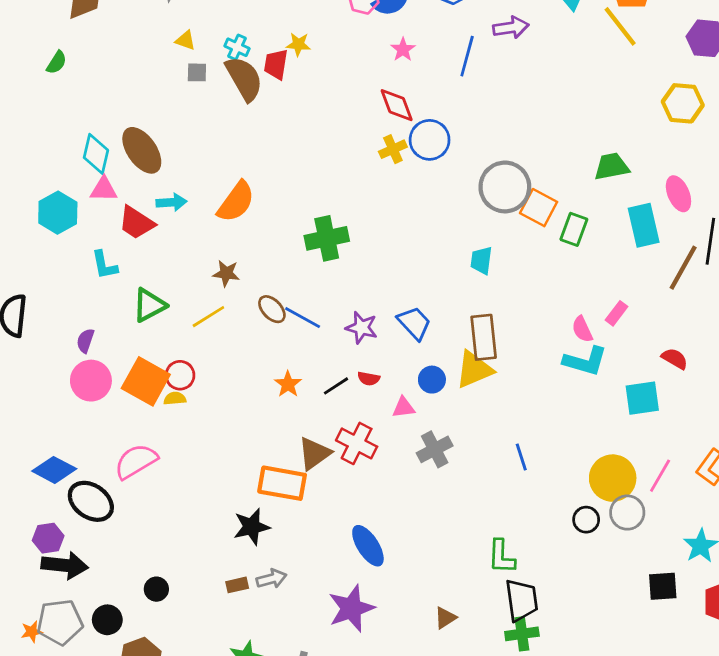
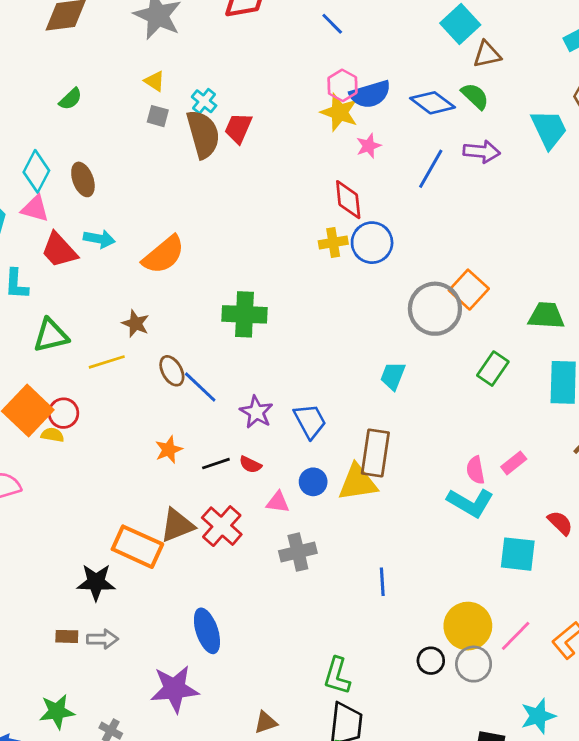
yellow star: (298, 44) -> (339, 112), moved, size x1.5
green semicircle: (57, 62) -> (71, 99), moved
brown ellipse: (142, 150) -> (83, 179), size x0.7
orange square: (539, 208) -> (469, 290), moved

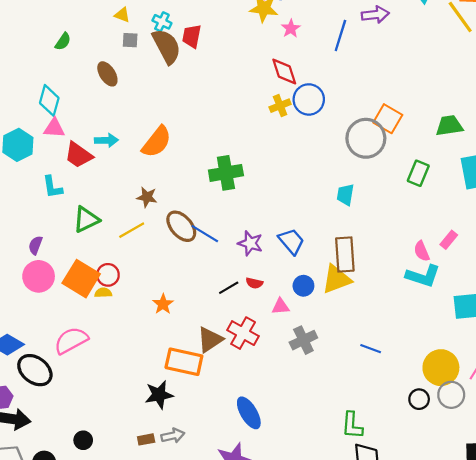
brown ellipse: (83, 179) -> (107, 74), moved
brown ellipse: (172, 371) -> (181, 226), size x1.4
orange star: (169, 450) -> (163, 304), moved
blue line: (382, 582) -> (371, 349), turned -54

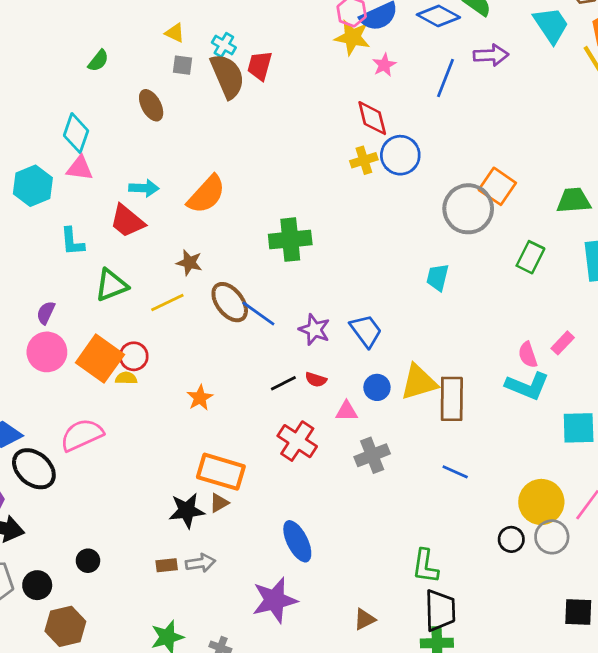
red trapezoid: (79, 155) -> (127, 221), moved
brown rectangle: (345, 254) -> (452, 399), moved
brown triangle: (210, 340) -> (219, 503), moved, size x0.6

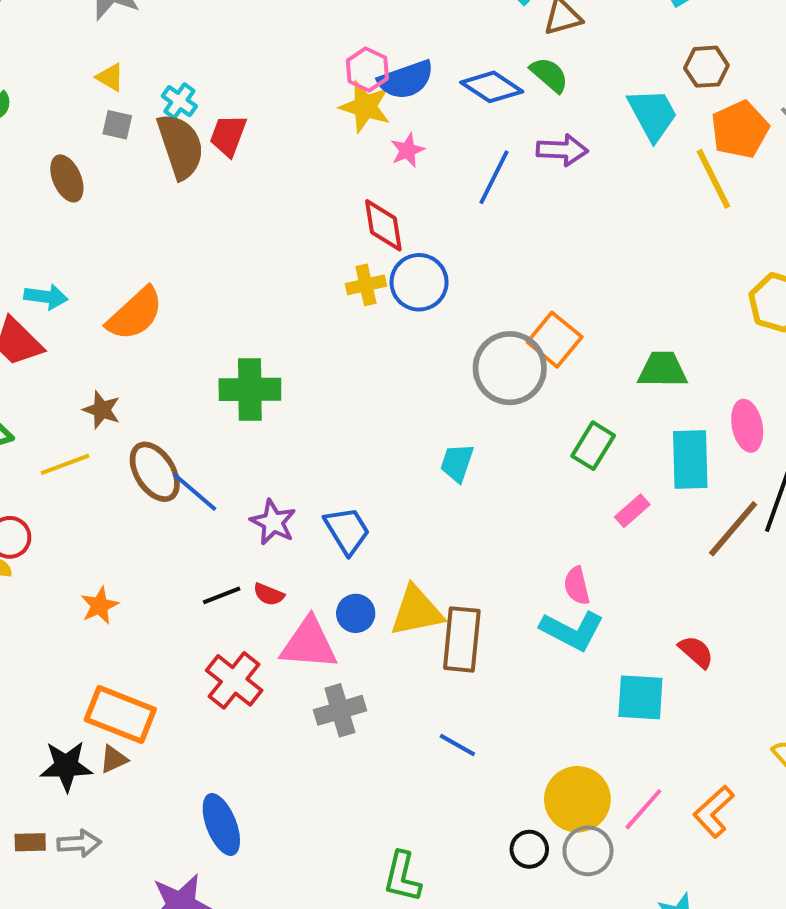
pink rectangle: (563, 343) -> (632, 511), moved
pink triangle: (347, 411) -> (309, 644), size x1.8

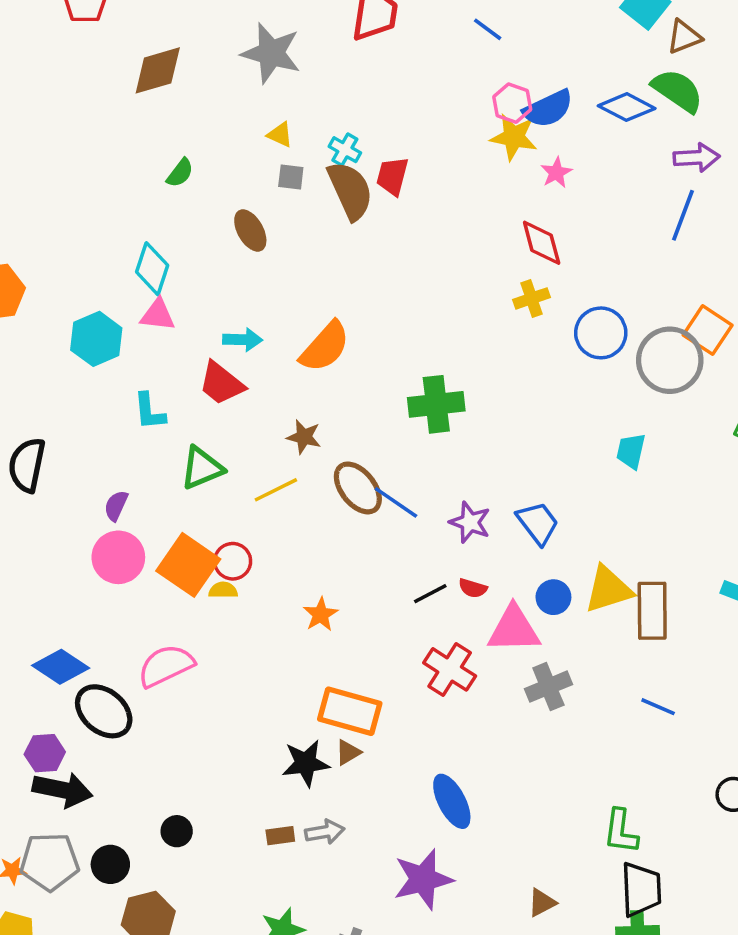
green semicircle: (549, 75) -> (678, 91), size x1.4
blue line: (494, 177) -> (683, 215), moved
blue circle: (419, 282) -> (601, 333), moved

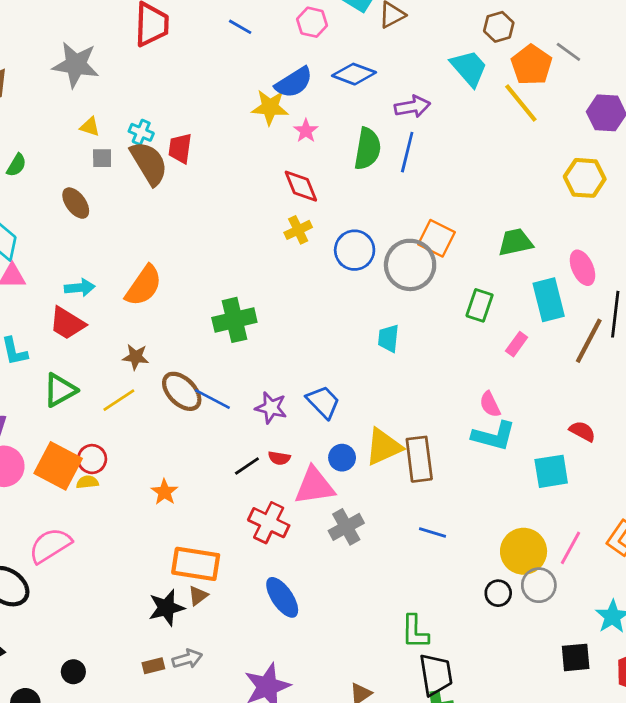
green semicircle: (678, 91) -> (367, 149), moved, turned 72
pink hexagon: (512, 103) -> (312, 22), moved
blue ellipse: (452, 801) -> (282, 597), moved

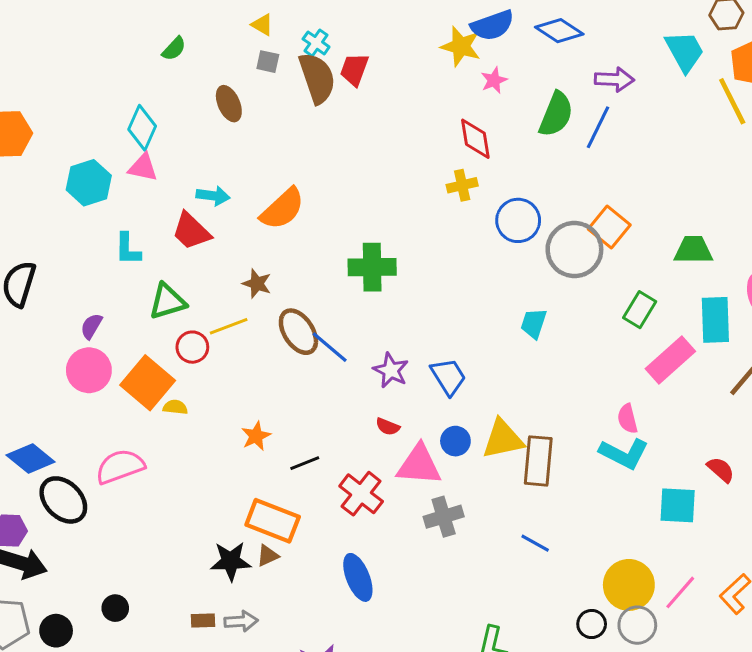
pink rectangle: (517, 344) -> (670, 360), size x1.8
red circle: (92, 459) -> (192, 347), moved
black line: (247, 466) -> (305, 463), moved

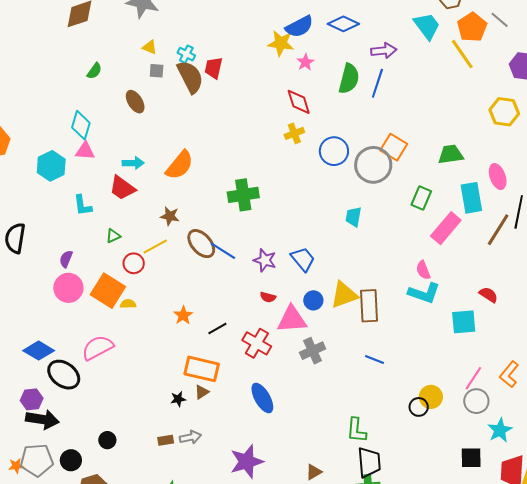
green triangle: (167, 301) -> (113, 236), size x0.6
black star: (231, 561) -> (178, 399), size x0.6
yellow circle: (629, 585) -> (431, 397), moved, size x0.7
gray circle: (637, 625) -> (476, 401), moved

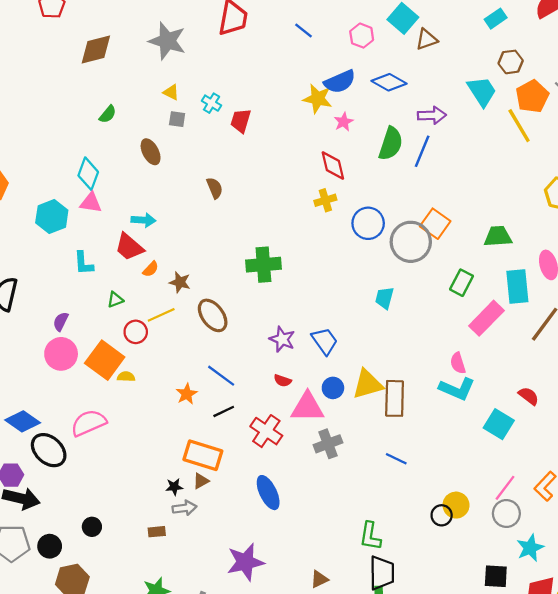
brown semicircle: (190, 77) -> (215, 188), moved, size x0.6
orange semicircle: (180, 165) -> (151, 269), moved, size x0.5
blue line: (223, 251) -> (221, 376), moved
cyan square: (464, 322) -> (499, 424), turned 32
gray arrow: (190, 437) -> (184, 508), moved

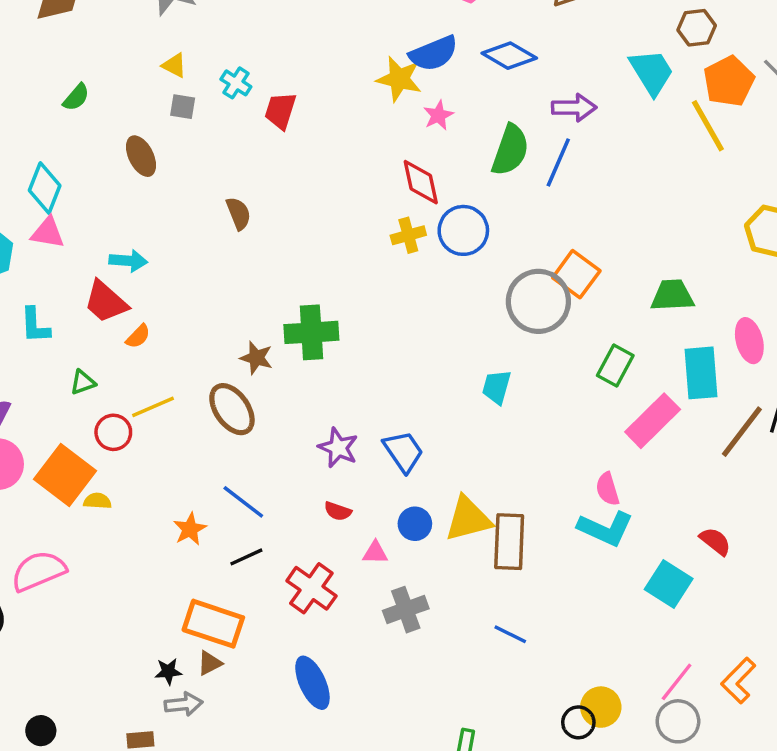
blue circle: (368, 223) -> (463, 230), moved
brown star: (180, 282) -> (256, 358), moved
pink triangle: (307, 407) -> (375, 553), size x0.5

